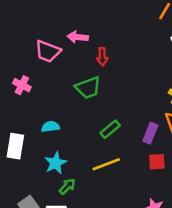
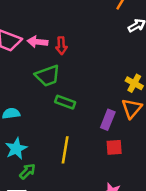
pink arrow: (78, 37) -> (37, 42), moved
green rectangle: (110, 129) -> (65, 102), moved, turned 60
yellow line: (106, 164) -> (65, 150), turned -60

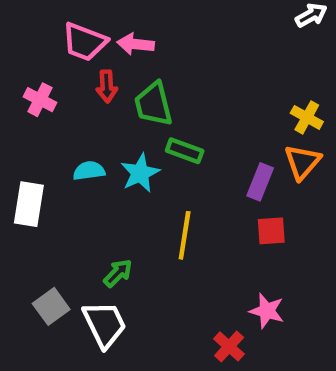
red arrow: (61, 46) -> (107, 86), moved
green trapezoid: (48, 76) -> (153, 104), turned 96
cyan star: (16, 149) -> (140, 173), moved

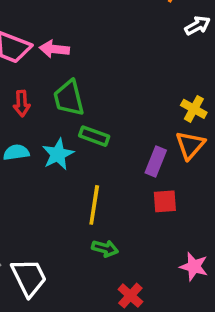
red arrow: (107, 86) -> (22, 103), moved
green arrow: (118, 273) -> (105, 248), moved, turned 60
pink star: (267, 311) -> (194, 267), moved

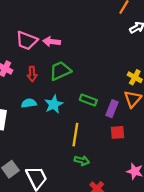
green trapezoid: (69, 98) -> (60, 71), turned 80
green rectangle: (94, 136) -> (88, 100), moved

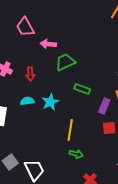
pink trapezoid: (27, 41) -> (25, 27), moved, turned 40
green trapezoid: (60, 71) -> (65, 62), moved
green rectangle: (88, 100) -> (82, 89), moved

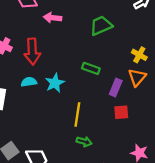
green trapezoid: (65, 62) -> (101, 26), moved
red arrow: (30, 74) -> (32, 51), size x1.6

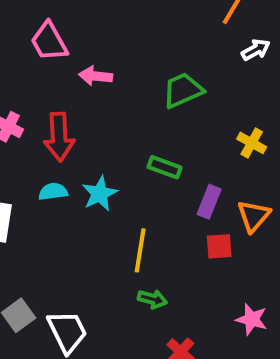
orange triangle: (137, 77) -> (254, 216), moved

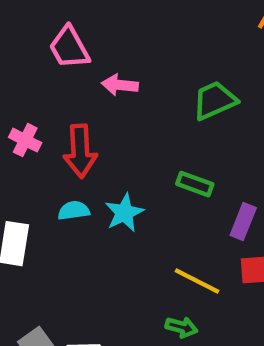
yellow line: (140, 250) -> (197, 281), moved, turned -72

